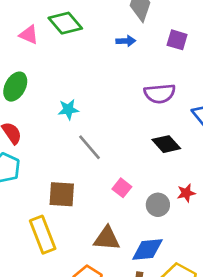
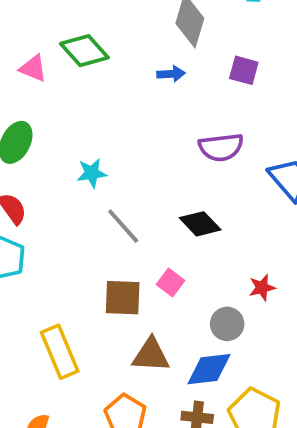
black diamond: (166, 144) -> (200, 224), moved
brown square: (62, 194) -> (123, 298), moved
gray circle: (158, 205) -> (227, 324), moved

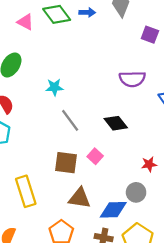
blue arrow: (171, 74) -> (87, 12), moved
gray circle: (227, 324) -> (136, 192), moved

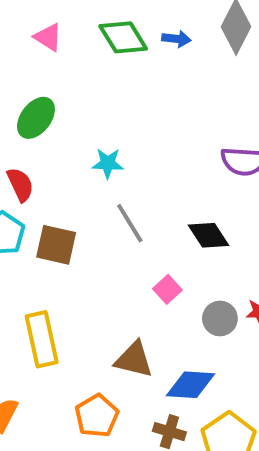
pink triangle: (25, 22) -> (48, 37), moved
brown square: (66, 163) -> (56, 245), moved
gray circle: (136, 192) -> (220, 318), moved

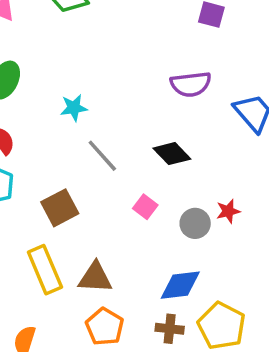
brown square: (56, 245) -> (60, 208), moved, turned -30
brown triangle: (134, 360) -> (95, 277), moved

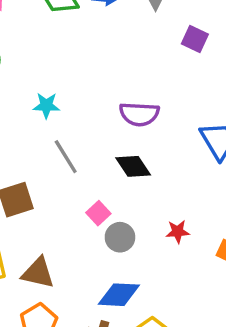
purple semicircle: (191, 84) -> (139, 114), moved
gray circle: (195, 223) -> (120, 237), moved

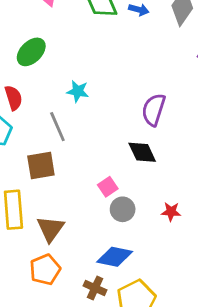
purple semicircle: (139, 114) -> (154, 110), turned 96
gray line: (66, 157) -> (57, 127), moved
brown triangle: (38, 273) -> (50, 229), turned 44

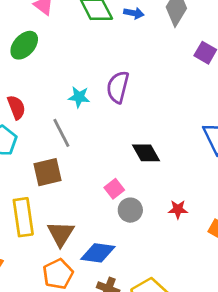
green ellipse: (31, 52) -> (24, 45), moved
purple semicircle: (154, 110) -> (118, 87), moved
blue diamond: (115, 257) -> (98, 253), moved

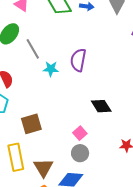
gray line: (61, 133) -> (33, 49), moved
gray circle: (130, 210) -> (80, 153), moved

